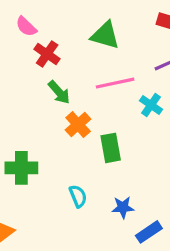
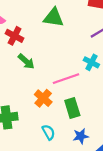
pink line: (115, 83) -> (66, 79), moved
orange cross: (78, 125) -> (43, 98), moved
green rectangle: (111, 148) -> (72, 108), moved

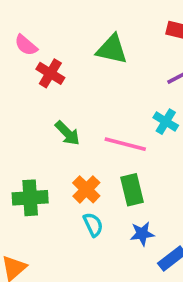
green arrow: (26, 61) -> (67, 133), moved
pink line: (66, 79) -> (125, 144), turned 30
orange cross: (43, 98) -> (86, 189), moved

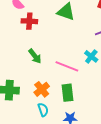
red cross: (50, 73) -> (29, 21), turned -35

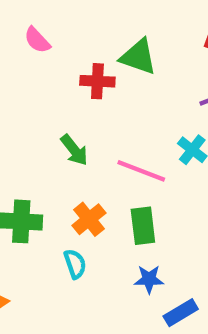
red cross: (29, 21) -> (97, 81), moved
cyan semicircle: (43, 110) -> (75, 264), moved

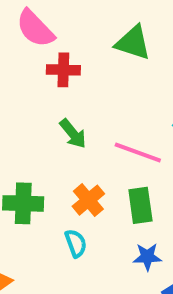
pink semicircle: (37, 40) -> (35, 29), size x1.5
red cross: (97, 81) -> (63, 70), moved

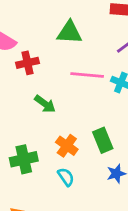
pink line: (138, 153) -> (87, 75), moved

